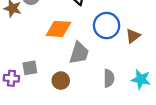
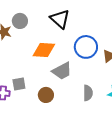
gray trapezoid: (79, 53) -> (62, 71), turned 45

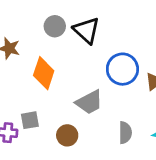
gray circle: (20, 21) -> (55, 26), moved
orange diamond: (44, 50) -> (44, 73), moved, turned -75

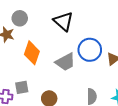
gray circle: (55, 26) -> (20, 18), moved
gray trapezoid: (89, 102) -> (65, 62), moved

